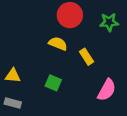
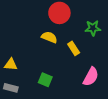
green star: (109, 22) -> (93, 28), moved
green square: (53, 83) -> (45, 80), moved

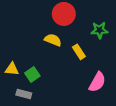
green square: (45, 80) -> (32, 75), moved, turned 32
gray rectangle: (11, 88) -> (24, 94), moved

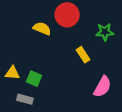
yellow semicircle: (53, 40) -> (42, 29), moved
green square: (32, 75) -> (34, 79), turned -32

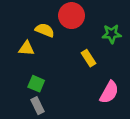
yellow triangle: (12, 73) -> (26, 48), moved
gray rectangle: (25, 99) -> (37, 106), moved, turned 49

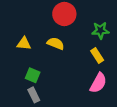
yellow semicircle: (45, 30) -> (56, 44), moved
yellow rectangle: (89, 58) -> (97, 56), moved

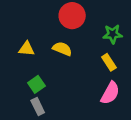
green square: (33, 75) -> (36, 84), turned 32

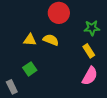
yellow triangle: (27, 49) -> (30, 40), moved
gray rectangle: (38, 107) -> (12, 87), moved

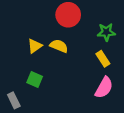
yellow triangle: (30, 40) -> (35, 46), turned -40
green square: (30, 69) -> (35, 79), turned -32

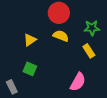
yellow semicircle: (59, 46) -> (61, 36), moved
pink semicircle: (104, 88) -> (78, 82), moved

